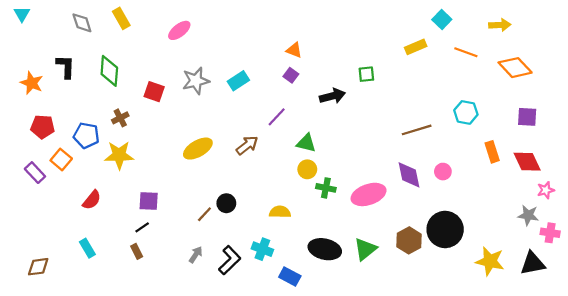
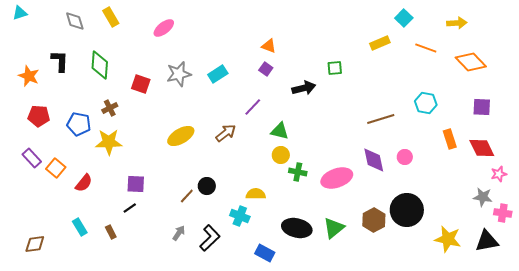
cyan triangle: (22, 14) -> (20, 13), turned 42
orange square: (61, 159) -> (56, 168), moved
cyan cross: (262, 249) -> (240, 216), moved
brown rectangle: (137, 251) -> (111, 232), moved

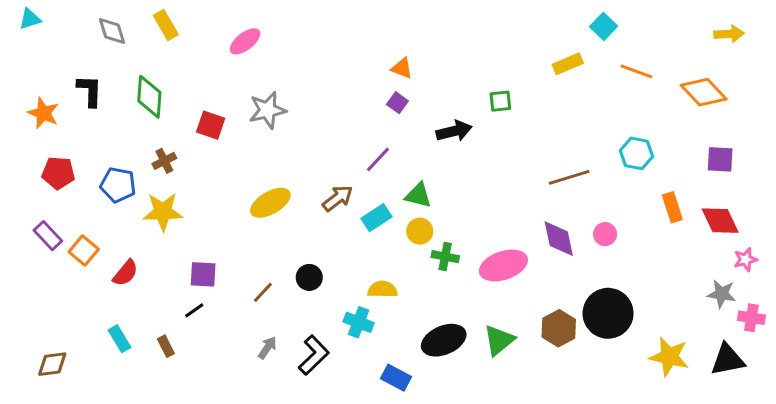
yellow arrow: (457, 23) -> (729, 34), moved
cyan rectangle: (218, 74) -> (376, 218), moved
brown line: (187, 196) -> (263, 292), moved
black ellipse: (297, 228) -> (444, 340), turned -36

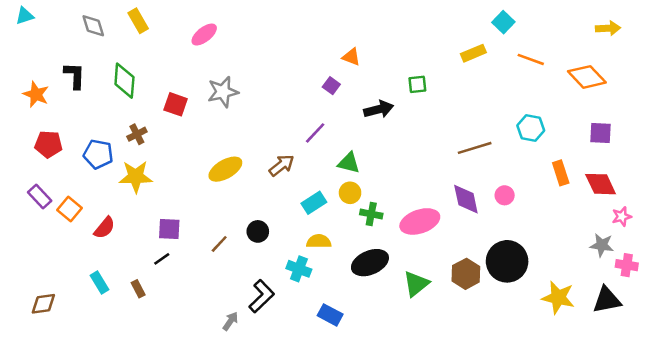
orange triangle: (402, 68) -> (351, 57), moved
cyan rectangle: (376, 218) -> (314, 203), moved
black ellipse: (444, 340) -> (370, 263), moved
gray arrow: (267, 348) -> (230, 321), moved

